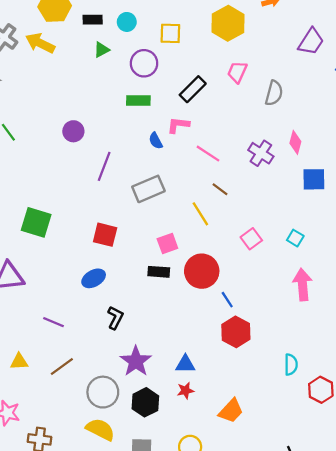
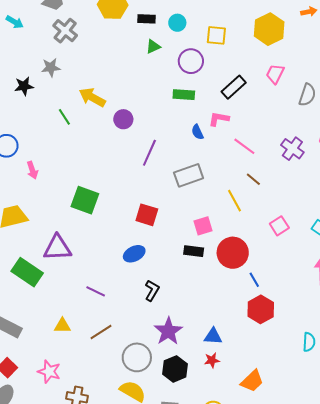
yellow arrow: (40, 43) -> (92, 97), moved

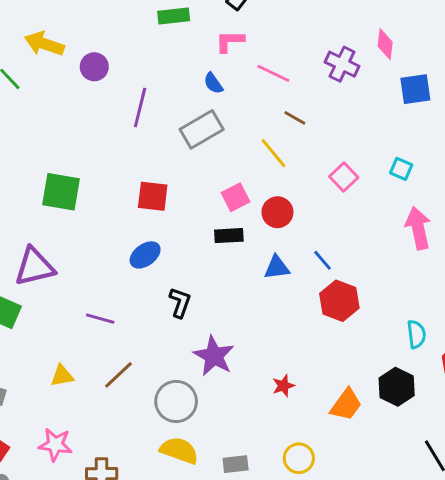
blue semicircle: (197, 132) -> (213, 83), moved
red circle: (233, 253) -> (277, 212), moved, size x0.7
blue triangle: (213, 336) -> (277, 267), moved
black hexagon: (175, 369) -> (397, 387), moved

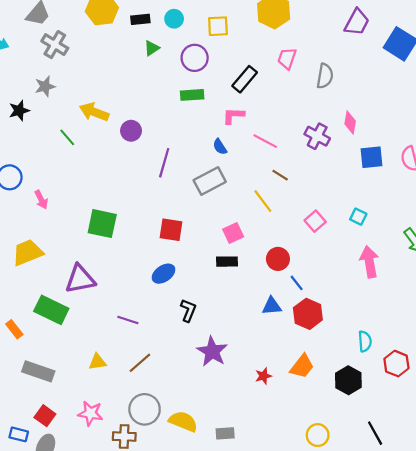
red circle: (277, 212) -> (278, 259), moved
blue triangle: (277, 267) -> (272, 306), moved
gray circle: (176, 401) -> (145, 409), moved
orange trapezoid: (346, 405) -> (302, 366), moved
yellow circle: (299, 458) -> (318, 435), moved

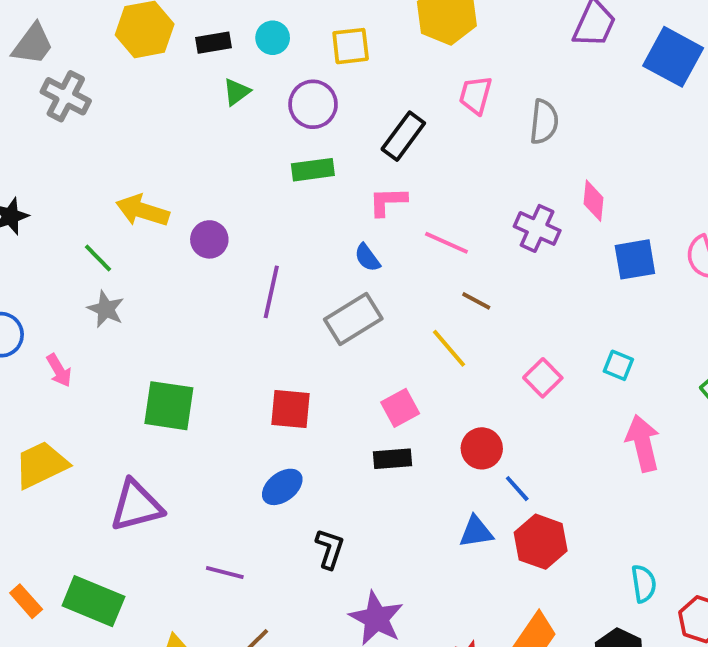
gray star: (45, 86) -> (106, 309), moved, turned -30
green rectangle: (51, 310) -> (93, 601), moved

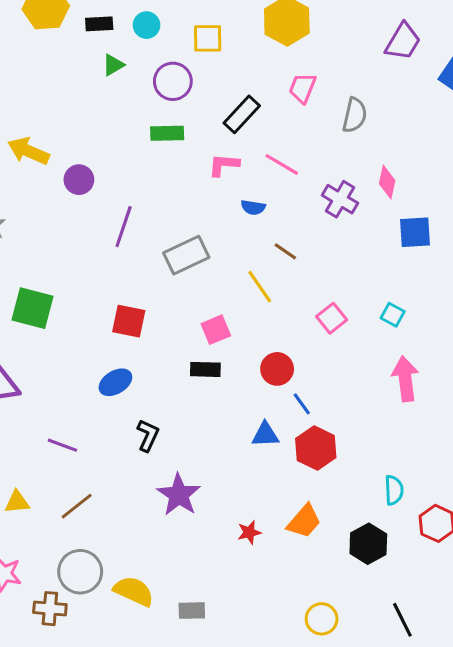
pink line: (446, 243) -> (282, 164), moved
blue semicircle: (367, 258) -> (253, 207), moved, turned -50

